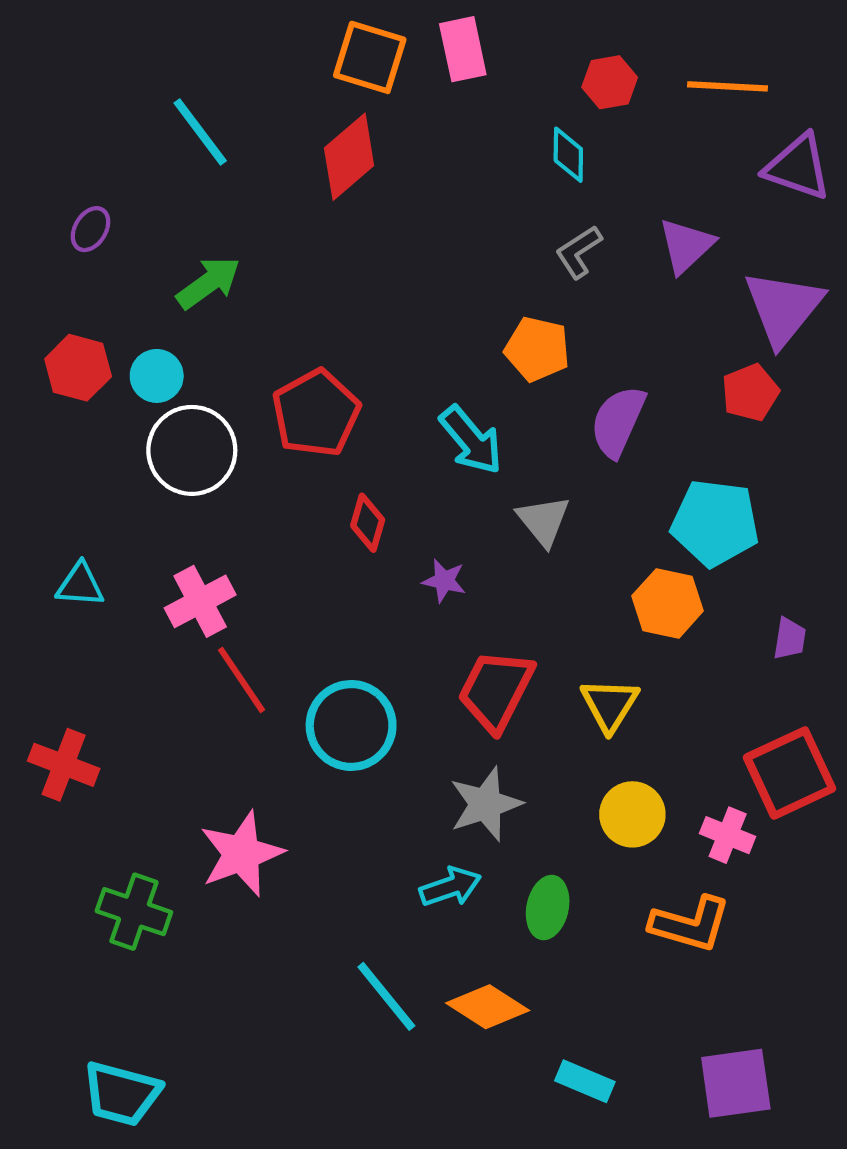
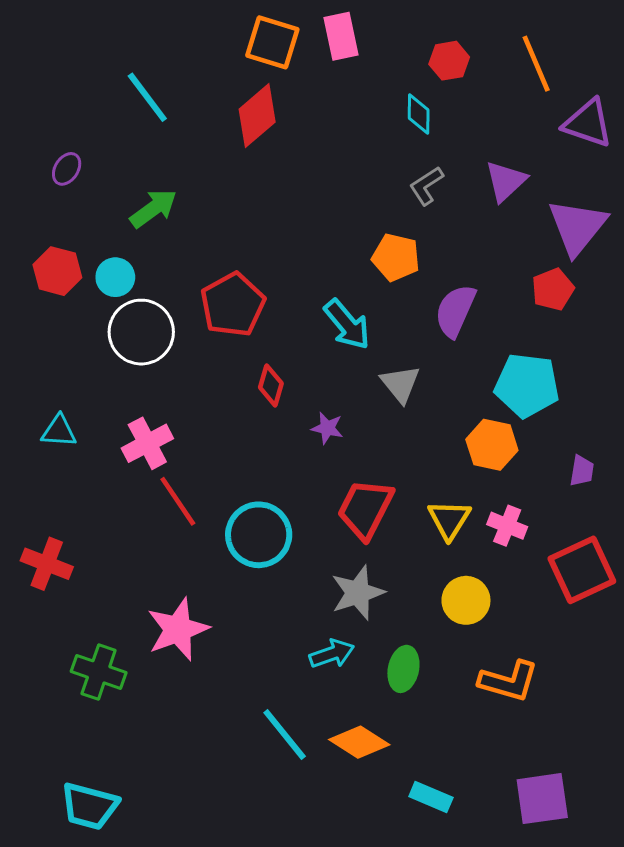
orange line: (728, 86) -> (536, 64), turned 64
pink cross: (728, 835) -> (507, 526), moved

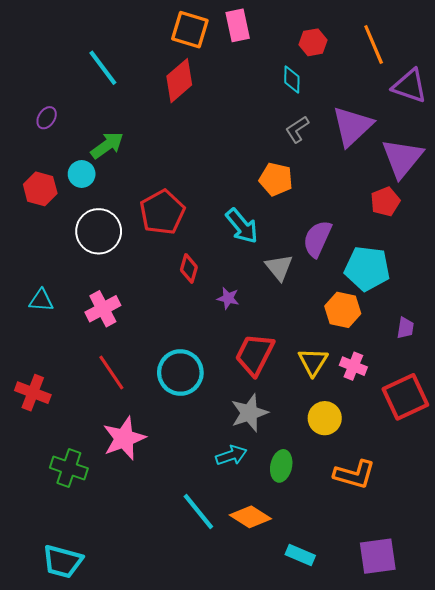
purple triangle: (506, 181) -> (352, 126), size x1.4
cyan circle: (115, 277) -> (82, 174), moved
purple semicircle: (455, 311) -> (317, 239), moved
red line: (178, 501) -> (111, 372), moved

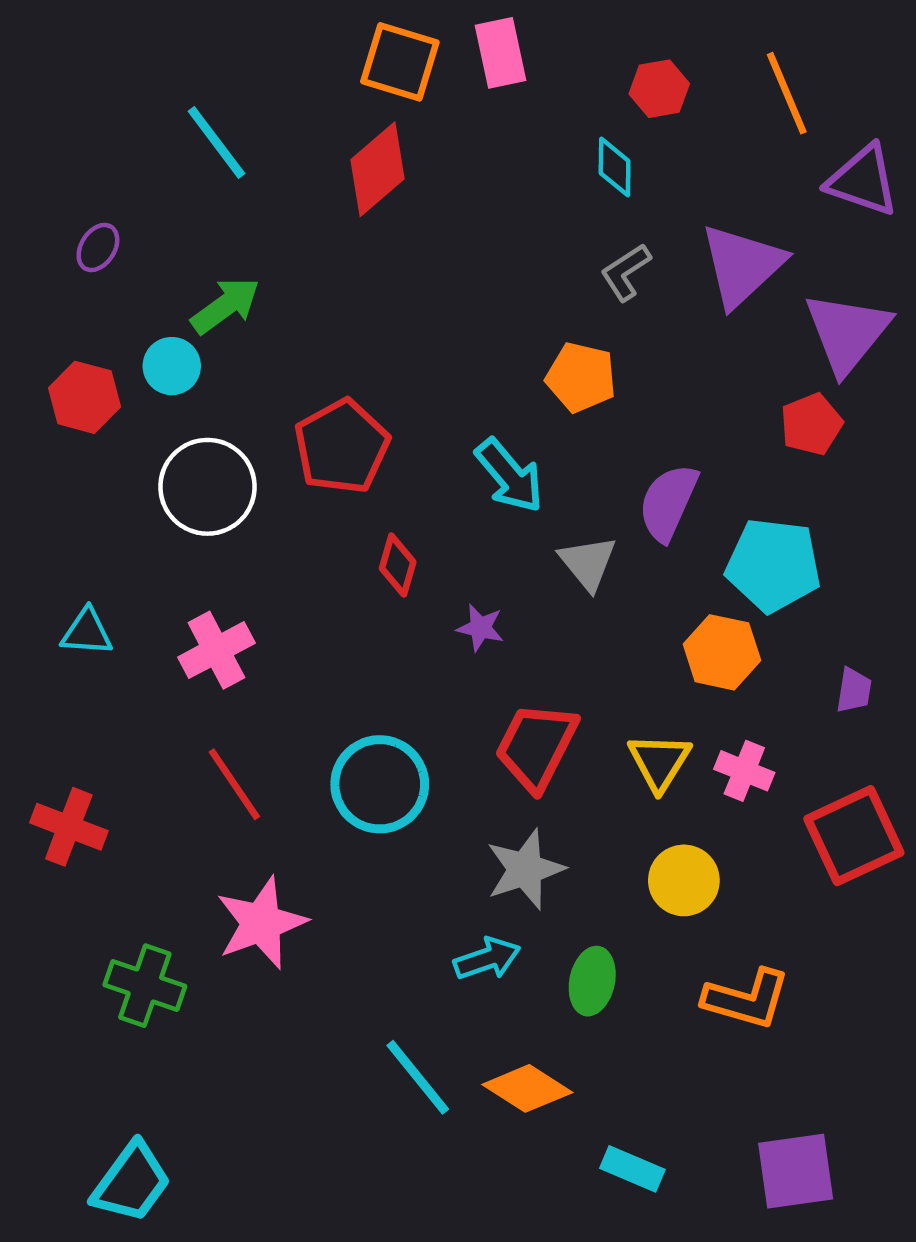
cyan trapezoid: (63, 561) -> (131, 1182), turned -69

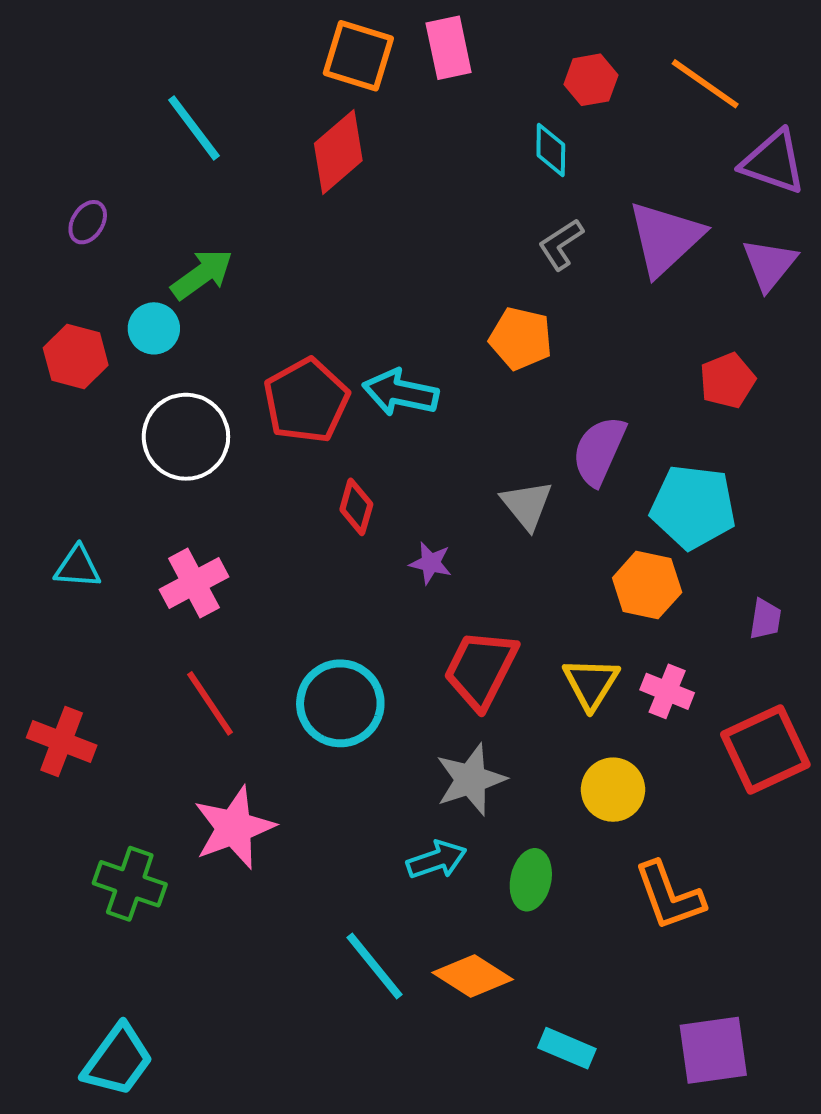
orange line: (787, 93) -> (705, 84), turned -32
purple triangle: (847, 332) -> (769, 264), moved, size x0.7
cyan arrow: (509, 476) -> (400, 393), moved, turned 142
orange L-shape: (747, 999) -> (669, 896), turned 54

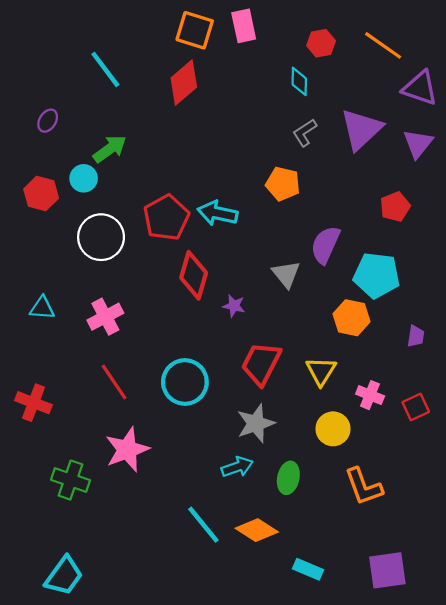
red diamond: (356, 507) -> (194, 275), size x1.6
pink cross: (667, 691) -> (370, 395), moved
red square: (765, 749) -> (416, 407), size x0.6

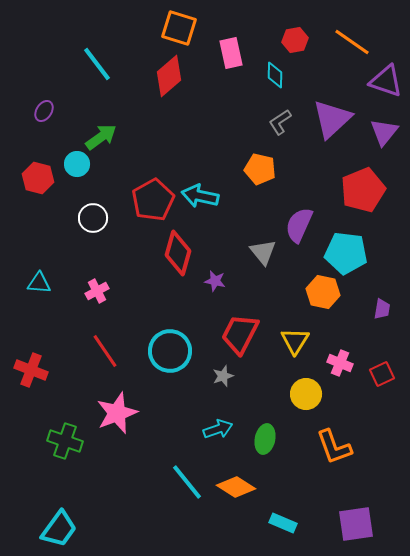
pink rectangle: (244, 26) -> (231, 53), moved
red pentagon: (395, 207) -> (363, 190), size x1.6
white circle: (101, 237) -> (93, 218), size x0.7
pink cross: (105, 317) -> (97, 291), size x0.7
gray star: (256, 423) -> (223, 376), moved, size x0.6

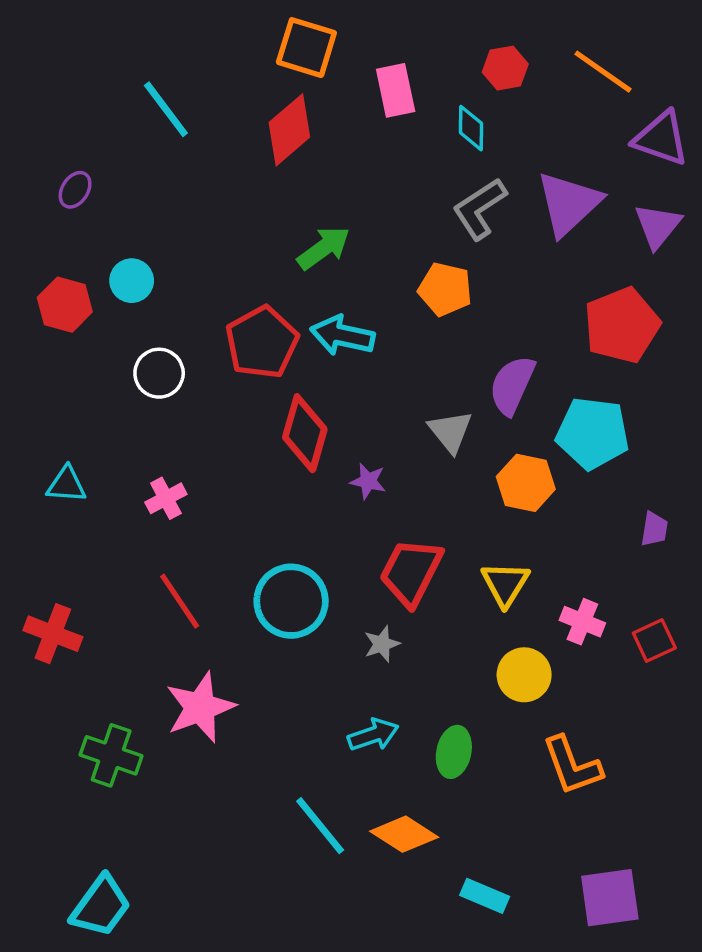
gray L-shape: (280, 122) -> (480, 209), size x1.4
green arrow: (101, 137) -> (324, 248), moved
orange hexagon: (323, 292) -> (526, 483), moved

